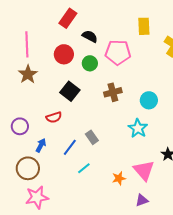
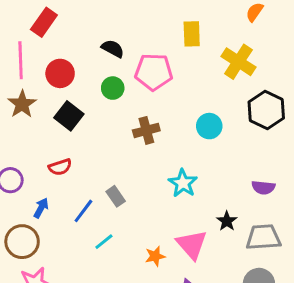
red rectangle: (68, 18) -> (44, 22), moved
red circle: (64, 54) -> (60, 73), moved
black square: (70, 91) -> (69, 116), moved
cyan circle: (149, 100) -> (209, 126), moved

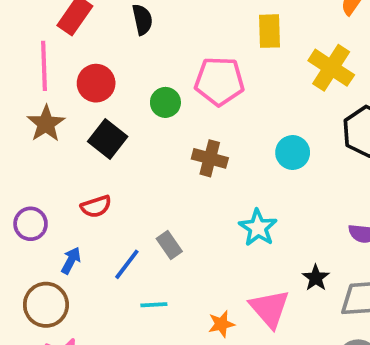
black semicircle: (113, 49) -> (142, 20), moved, turned 50
brown cross: (146, 130) -> (210, 158), turned 30
cyan line: (104, 242) -> (154, 305), turned 36

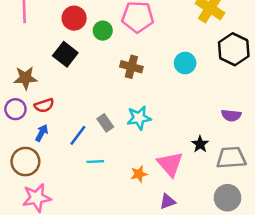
red circle: (96, 83) -> (74, 18), moved
brown star: (46, 124) -> (25, 78), moved, turned 30
red semicircle: (96, 206) -> (44, 105), moved
cyan star: (258, 228) -> (139, 118), moved, turned 30

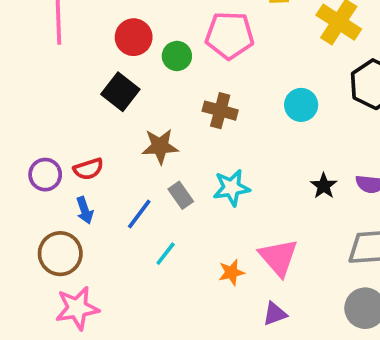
brown star: (25, 78) -> (160, 146), moved
blue arrow: (42, 133) -> (85, 210), turned 133
black star: (200, 144) -> (324, 186), moved
cyan line: (95, 162) -> (166, 254), turned -49

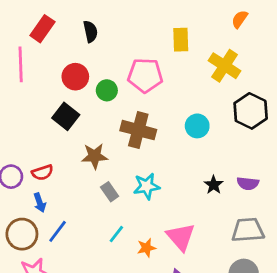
brown cross: (220, 111) -> (138, 130), size x1.4
blue line: (139, 214) -> (58, 231), moved
cyan line: (166, 254) -> (116, 234), moved

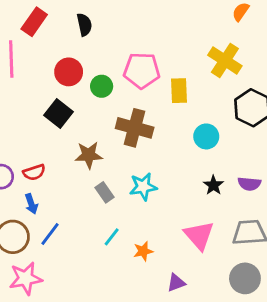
yellow rectangle: (181, 40) -> (179, 91), moved
cyan circle: (197, 126) -> (206, 136), moved
pink triangle: (181, 237) -> (199, 235), moved

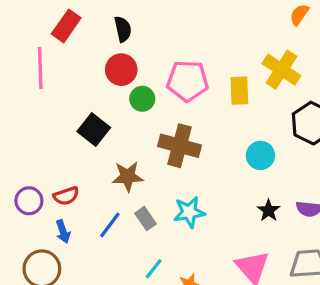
red circle: (69, 72) -> (121, 70), moved
yellow rectangle: (179, 91) -> (239, 91), moved
blue line: (50, 234) -> (110, 225), moved

